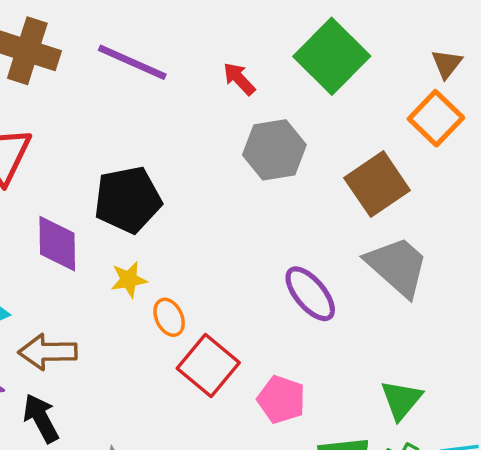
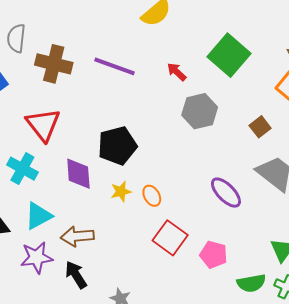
brown square: (377, 184) -> (260, 127), size x0.6
orange ellipse: (169, 317) -> (152, 196), moved

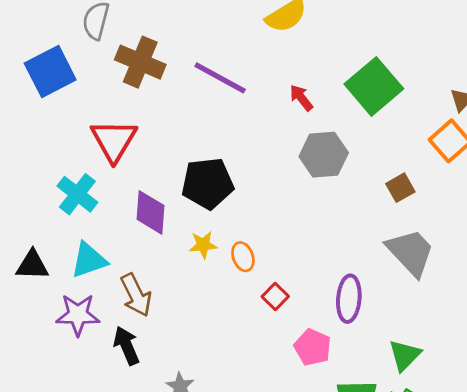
purple ellipse: (226, 193) -> (349, 299), moved, turned 40
brown arrow: (77, 236) -> (136, 295), turned -120
red square: (170, 238) -> (275, 296), moved, size x0.6

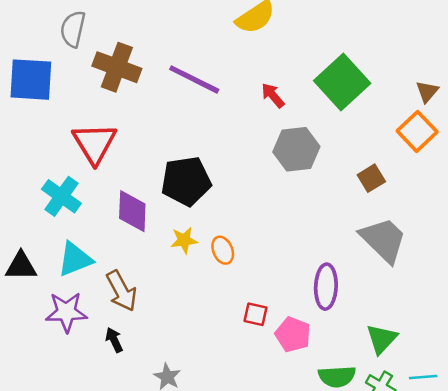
blue square: (50, 71) -> (31, 80), turned 33
red square: (275, 296) -> (255, 314), moved, turned -30
black arrow: (126, 346) -> (114, 340), size x0.7

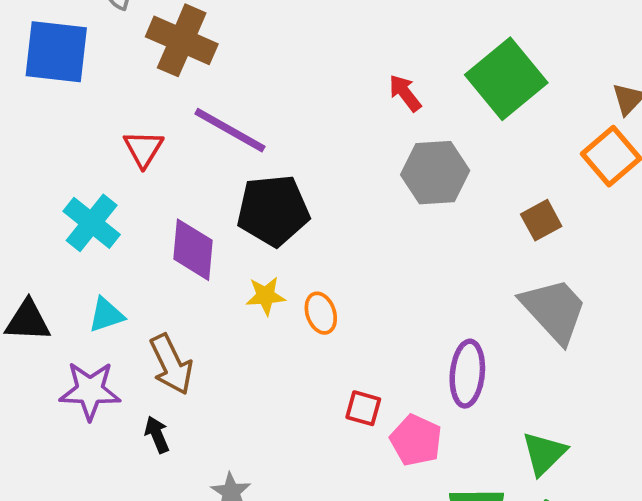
purple line: (194, 79) -> (230, 130), moved
red triangle: (94, 143) -> (143, 149), size x0.6
cyan triangle: (75, 259) -> (106, 315), size x0.7

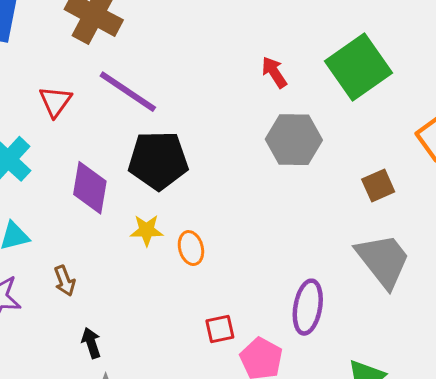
brown arrow: (171, 364) -> (65, 281), size x0.6
red square: (363, 408) -> (220, 329), turned -32
black arrow: (157, 435) -> (91, 343), moved

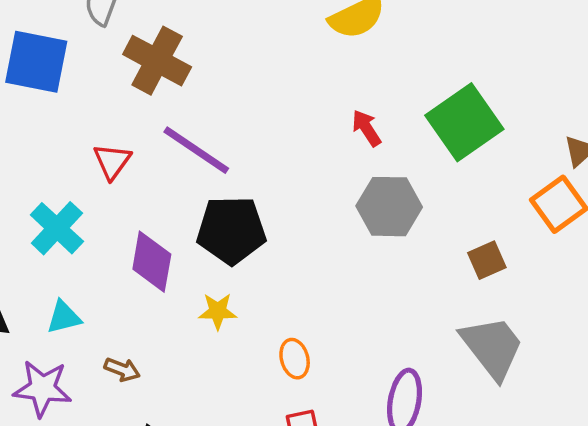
orange ellipse: (191, 248) -> (295, 359), moved
brown arrow: (65, 281) -> (122, 370), turned -48

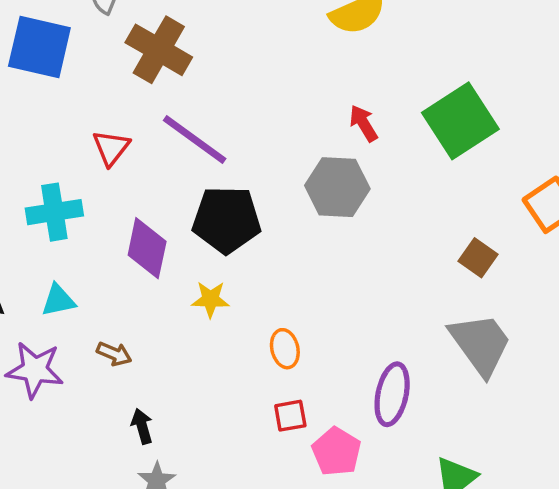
gray hexagon: (389, 207) -> (337, 187), moved
cyan cross: (57, 228) -> (54, 212), turned 36
brown square: (487, 260) -> (478, 258), turned -33

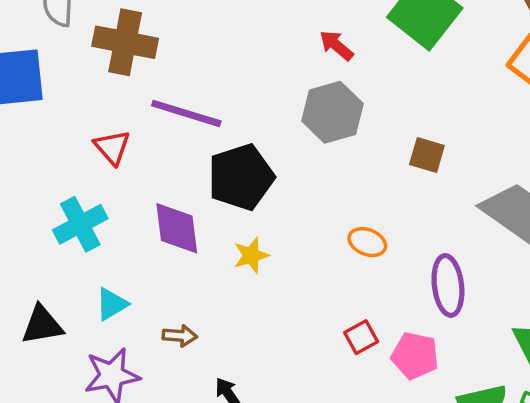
brown square: (478, 258) -> (427, 155), moved
orange ellipse: (285, 349) -> (367, 242), moved, turned -36

